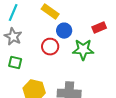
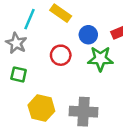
cyan line: (13, 13) -> (29, 19), moved
blue circle: (64, 31) -> (88, 35), moved

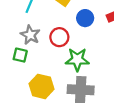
gray star: (16, 43) -> (30, 35), moved
green star: (100, 59) -> (77, 60), moved

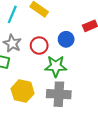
blue circle: (85, 18) -> (66, 39), moved

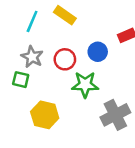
gray cross: (59, 94) -> (115, 115), moved, turned -30

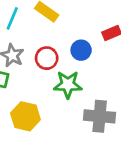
gray cross: (115, 115) -> (100, 116), turned 32

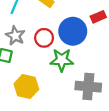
blue circle: (81, 50) -> (73, 31), size x1.6

